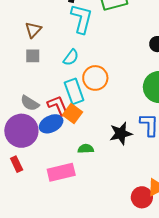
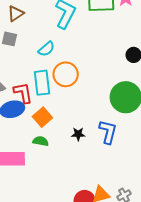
orange square: (72, 113) -> (42, 117), moved
black star: (121, 133) -> (78, 134), size x0.6

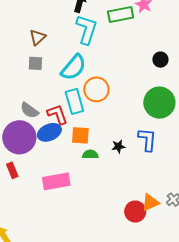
cyan semicircle: (46, 49) -> (73, 67), size x1.6
orange square: (42, 117) -> (80, 135), turned -36
green semicircle: (41, 141) -> (90, 154), moved

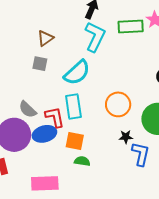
orange circle: (96, 89) -> (118, 104), moved
black star: (118, 146) -> (126, 137), moved

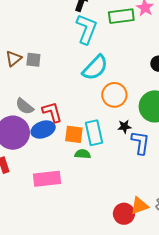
brown triangle: (45, 38) -> (13, 58), moved
cyan semicircle: (77, 73) -> (95, 68), moved
cyan rectangle: (73, 106) -> (94, 133), moved

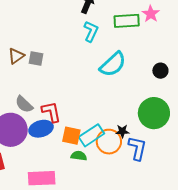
cyan L-shape: (86, 29) -> (91, 31), size x0.7
cyan semicircle: (95, 68) -> (113, 64), moved
orange circle: (114, 95) -> (109, 142), moved
cyan rectangle: (94, 133) -> (92, 135), turned 65

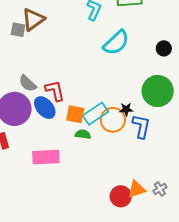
brown triangle: (16, 56) -> (33, 20), moved, size x1.4
gray square: (36, 58) -> (18, 30), moved
blue ellipse: (41, 129) -> (45, 108), turned 65

